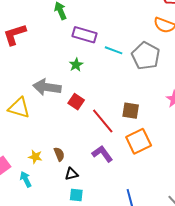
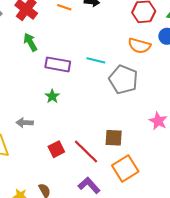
cyan line: (114, 50) -> (96, 60), moved
gray arrow: (47, 87) -> (25, 123), size x0.6
red square: (76, 102) -> (56, 149), moved, turned 35

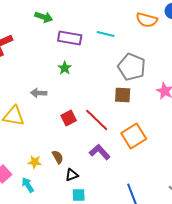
green arrow: (30, 42) -> (44, 17), turned 138
gray pentagon: (123, 80) -> (132, 67), moved
brown square: (114, 138) -> (123, 95), moved

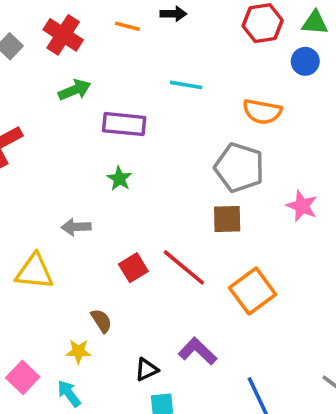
green arrow: (44, 17) -> (75, 90), turned -36
orange semicircle: (147, 20) -> (262, 112), moved
cyan line: (106, 34) -> (186, 85), moved
purple L-shape: (100, 152) -> (198, 351), moved
brown semicircle: (58, 157) -> (101, 321), moved

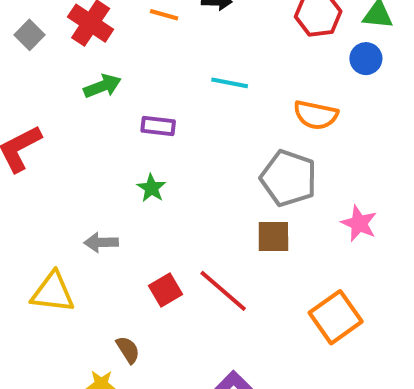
purple rectangle: (124, 124) -> (158, 126), size x0.7
orange square: (253, 291) -> (336, 317), moved

